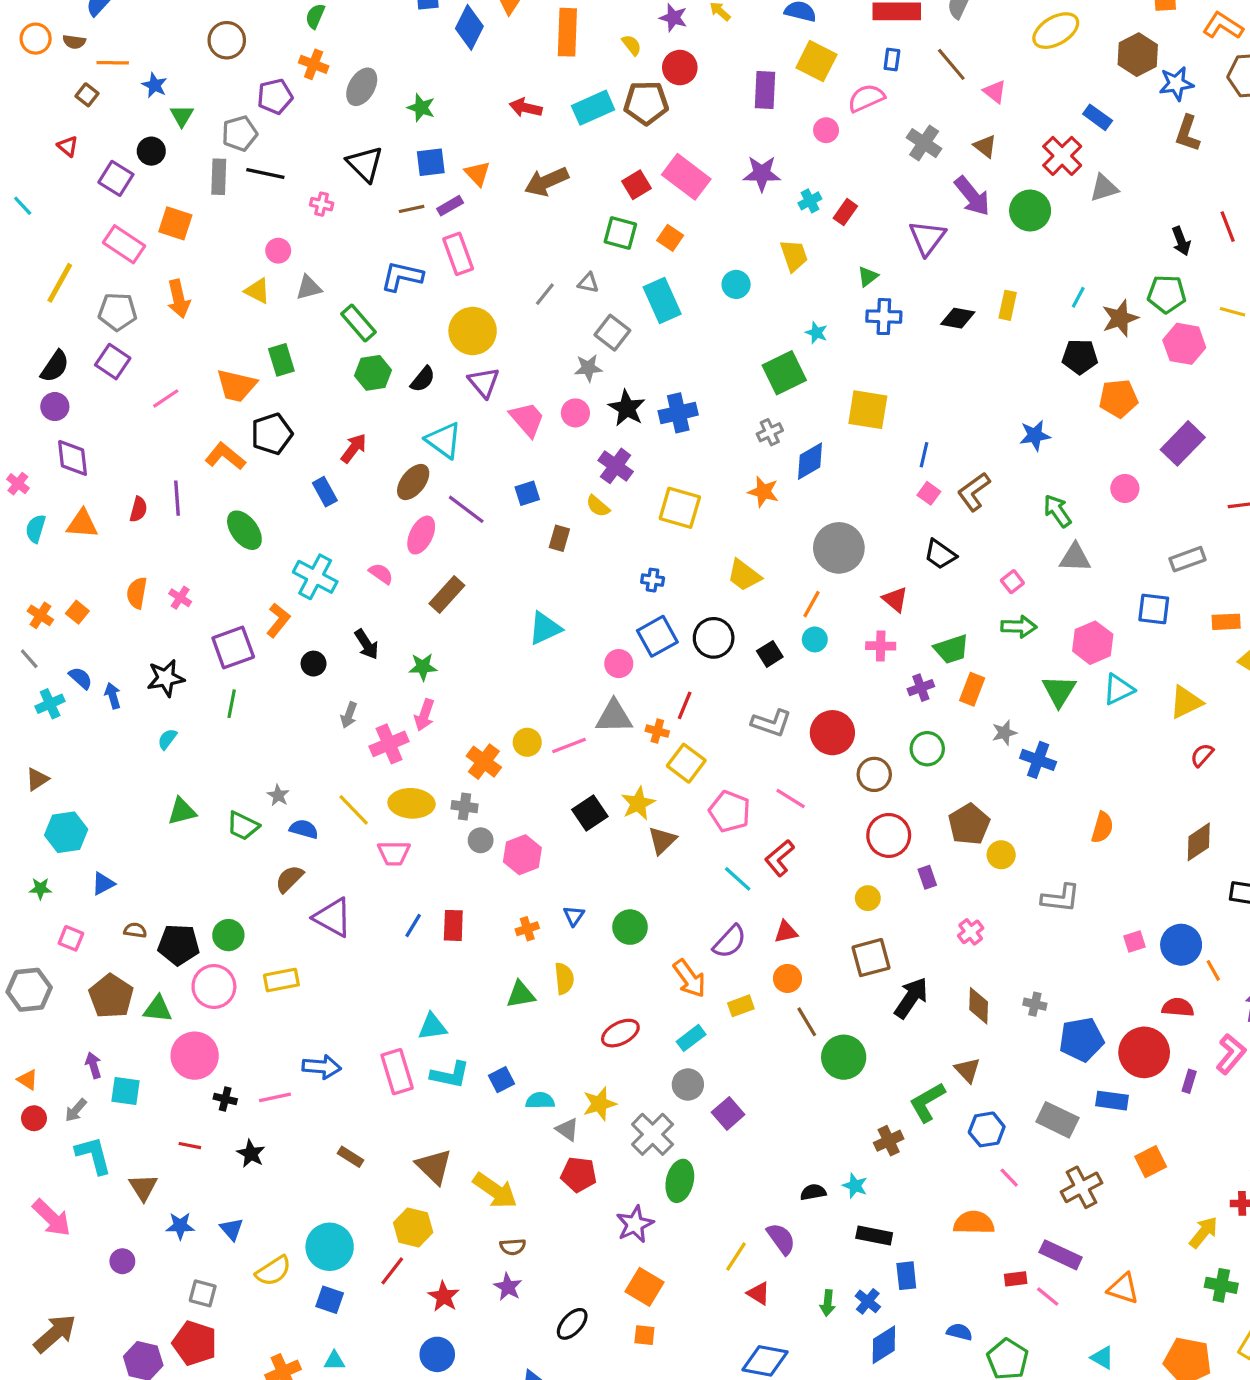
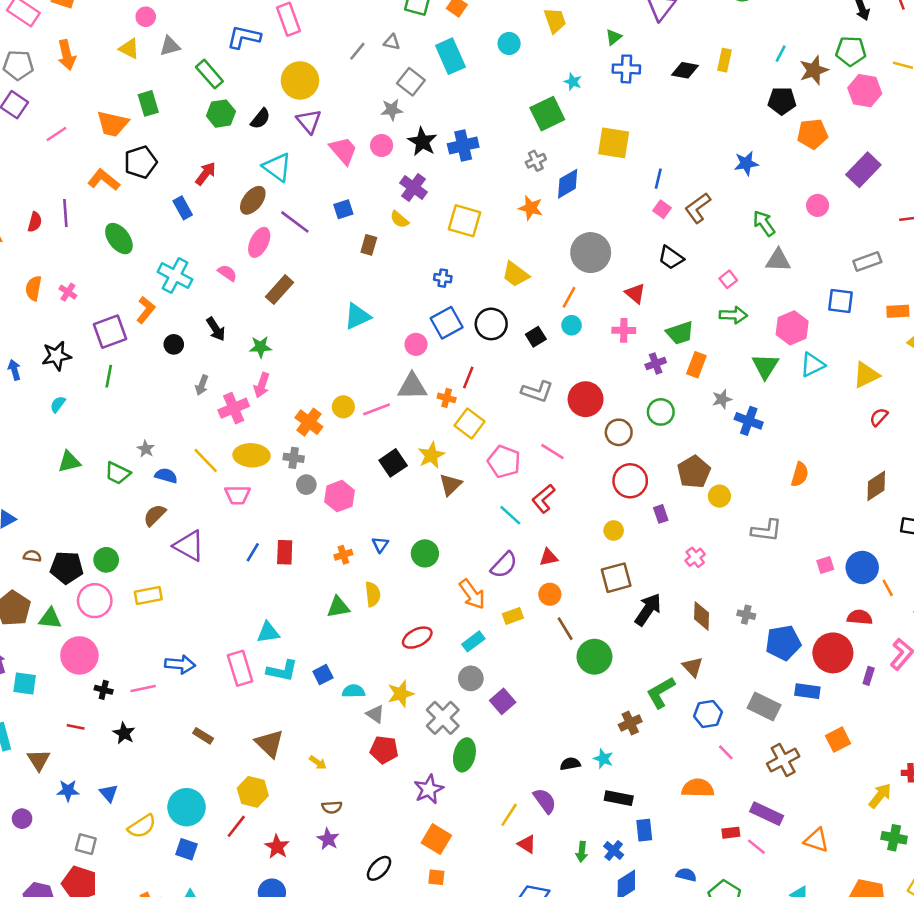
yellow arrow: (495, 1191) -> (318, 763), size x0.5

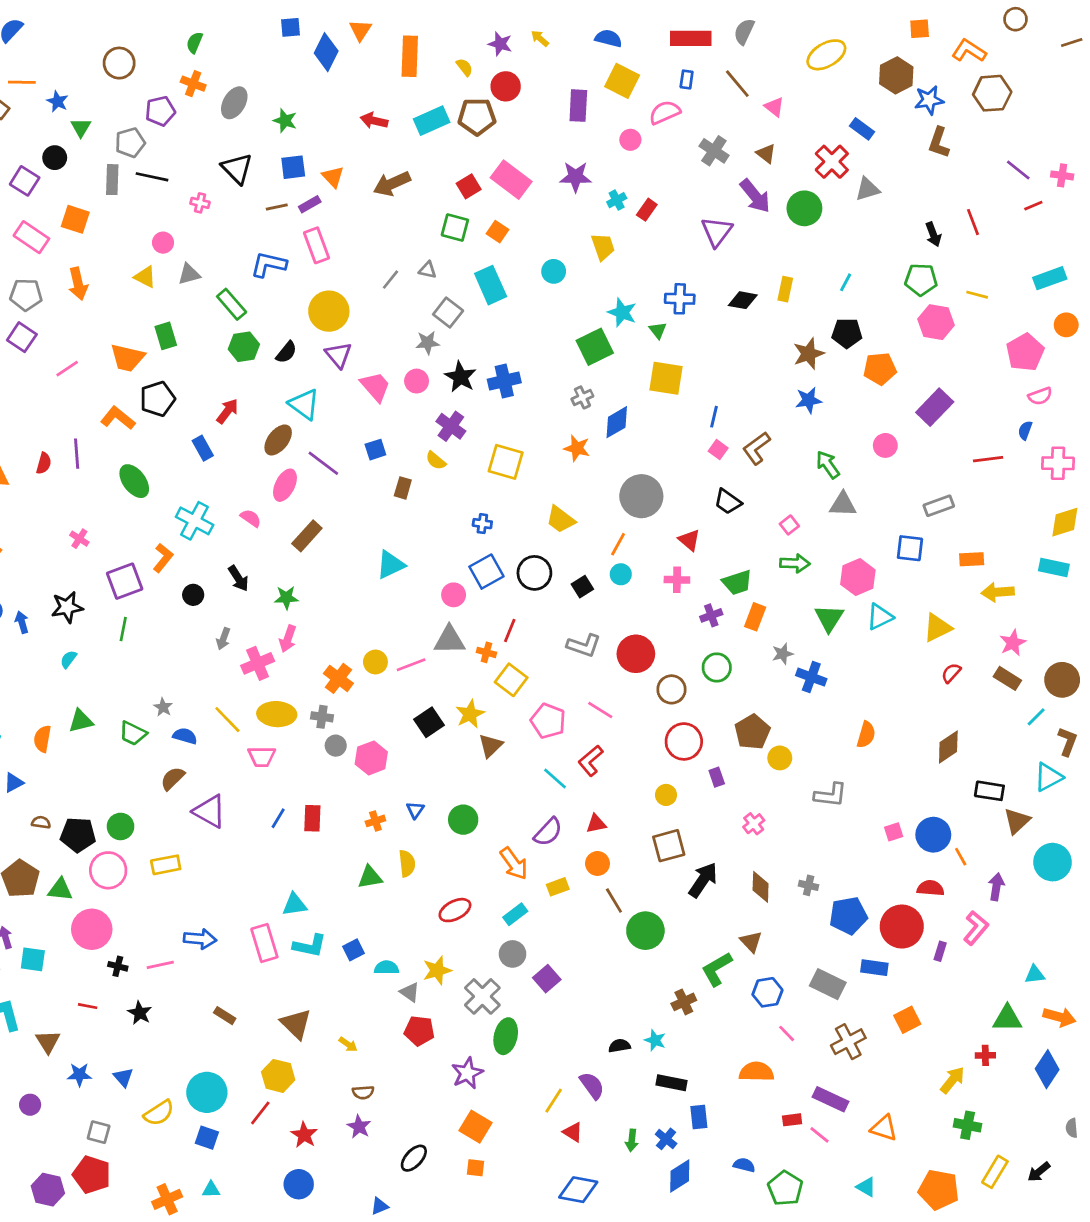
green triangle: (614, 37) -> (658, 330), moved, turned -30
brown star: (814, 70) -> (809, 354), moved
cyan star: (573, 82) -> (622, 312), size x1.5
orange semicircle: (34, 288) -> (42, 739), moved

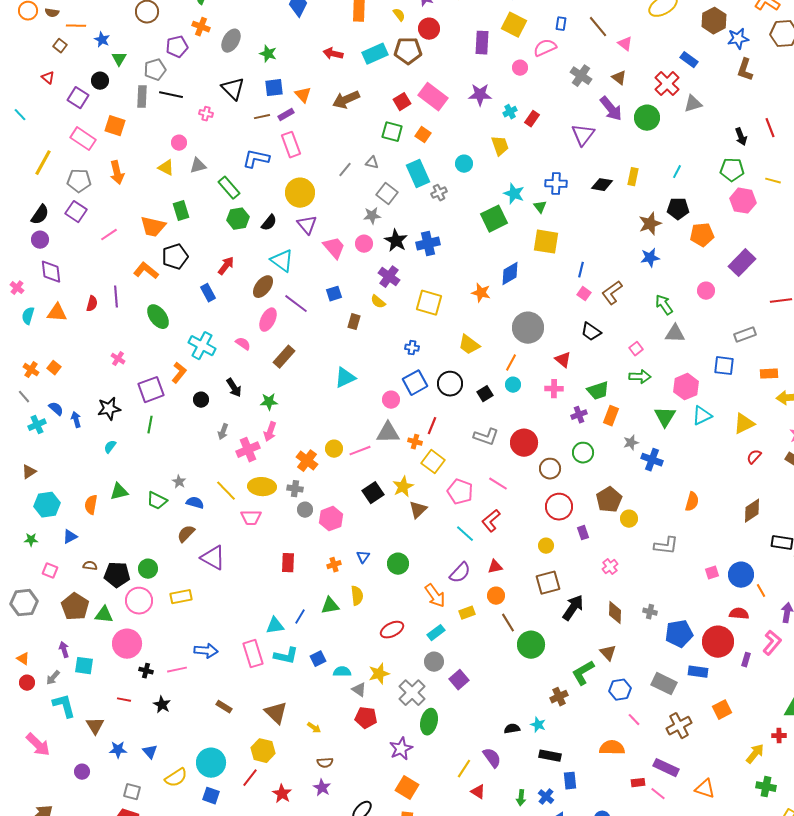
gray cross: (582, 397) -> (439, 193), moved
blue line: (278, 818) -> (300, 617), moved

